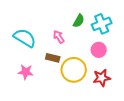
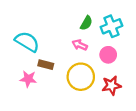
pink arrow: (59, 37) -> (80, 45), moved, turned -32
brown rectangle: (53, 58) -> (46, 65), moved

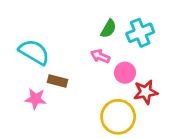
pink circle: (108, 55) -> (125, 73), moved
yellow circle: (81, 77) -> (118, 117), moved
red star: (111, 85) -> (146, 92), moved

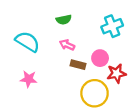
green semicircle: (108, 29) -> (64, 20), moved, turned 48
pink arrow: (100, 56) -> (67, 45), moved
brown rectangle: (58, 81) -> (78, 65), moved

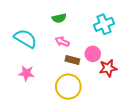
yellow circle: (95, 93) -> (68, 87), moved

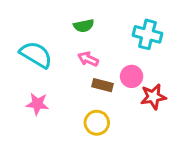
cyan cross: (104, 24) -> (147, 34), turned 36
yellow circle: (68, 87) -> (97, 123), size x0.7

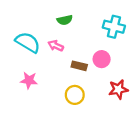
pink arrow: (88, 59) -> (56, 46), moved
red star: (153, 97) -> (118, 89), moved

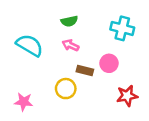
pink arrow: (56, 46) -> (71, 45), moved
pink star: (29, 80) -> (24, 102), moved
yellow circle: (75, 95) -> (66, 89), moved

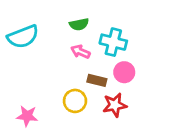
cyan cross: (122, 28) -> (113, 42), moved
cyan semicircle: (30, 45) -> (23, 37), moved, turned 128
red star: (127, 96) -> (115, 105), moved

